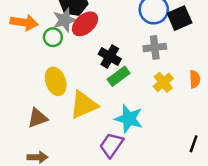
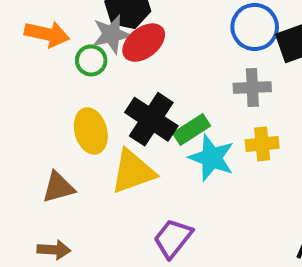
black cross: (110, 57) -> (151, 119), moved, size x1.4
yellow cross: (163, 82) -> (262, 144), turned 30
cyan star: (129, 119) -> (212, 158), moved

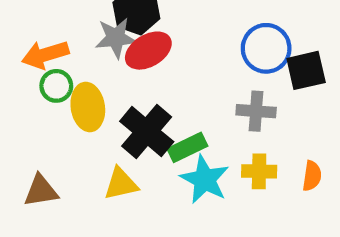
orange arrow: (47, 34) -> (45, 55), moved, turned 144
green circle: (91, 60) -> (56, 86), moved
yellow ellipse: (91, 131) -> (88, 107), moved
yellow triangle: (133, 172) -> (121, 184), size x0.7

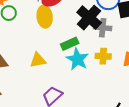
yellow ellipse: (88, 107) -> (45, 17), moved
black cross: (147, 132) -> (89, 18), moved

